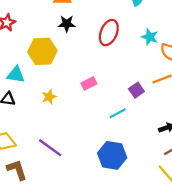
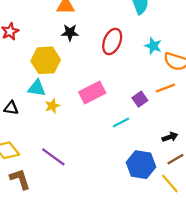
cyan triangle: (16, 75) -> (37, 88), moved
pink rectangle: (89, 83) -> (92, 93), size x1.6
blue hexagon: (112, 155) -> (141, 165), moved

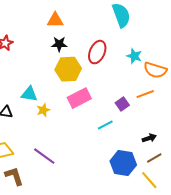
yellow hexagon: (46, 60) -> (68, 69), moved

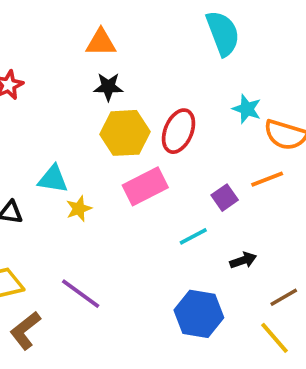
red ellipse: (97, 52) -> (178, 131), moved
black arrow: (149, 138) -> (243, 260), moved
blue hexagon: (123, 163) -> (199, 314), moved
brown L-shape: (14, 176) -> (25, 330), turned -110

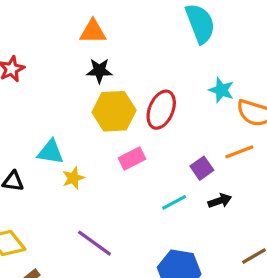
pink rectangle: (145, 186) -> (132, 158), size x0.7
black arrow: (243, 260) -> (220, 201), moved
purple line: (81, 294) -> (94, 243), moved

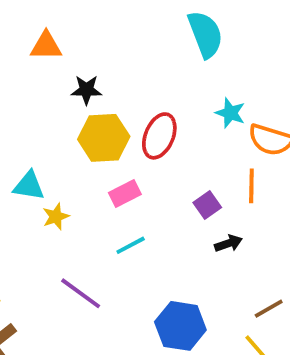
orange triangle: (93, 32) -> (46, 46), moved
orange line: (239, 152) -> (251, 186), turned -68
cyan line: (174, 202) -> (131, 245), moved

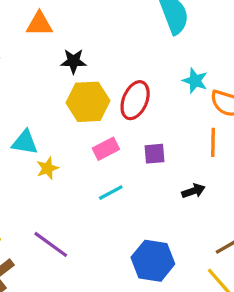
purple square: (207, 205) -> (155, 154), moved, turned 30
purple line: (81, 293) -> (51, 244), moved

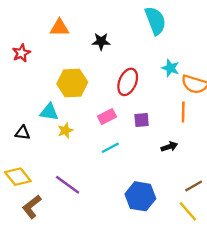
black star: (73, 61) -> (101, 41), moved
yellow hexagon: (88, 102) -> (72, 83), moved

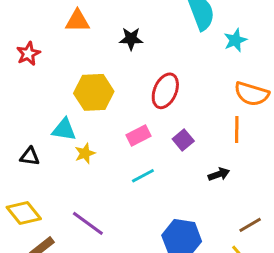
cyan star: (170, 68) -> (235, 40), moved, turned 30
purple square: (142, 120) -> (183, 140), turned -35

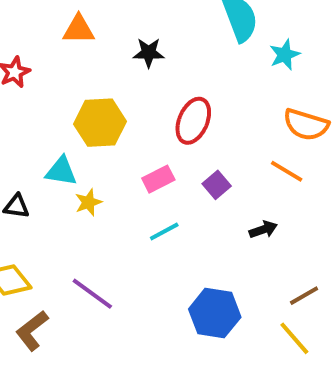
orange line: (237, 130) -> (287, 171), turned -60

